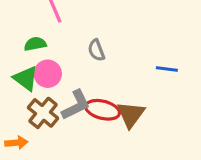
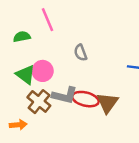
green semicircle: (35, 44) -> (22, 37), moved
gray L-shape: (76, 105) -> (65, 95), turned 40

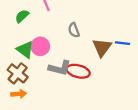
green semicircle: (22, 37) -> (22, 16), turned -32
brown cross: (39, 102) -> (18, 73), moved
brown triangle: (107, 103) -> (102, 47), moved

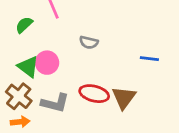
gray semicircle: (74, 30) -> (89, 42), turned -56
brown triangle: (102, 47) -> (124, 98), moved
gray L-shape: (60, 68) -> (55, 103), moved

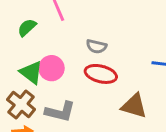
red ellipse: (94, 94) -> (101, 74), moved
brown triangle: (124, 98) -> (134, 106), turned -50

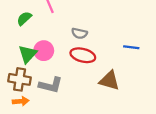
green triangle: (31, 73) -> (28, 54), turned 36
brown cross: (21, 104) -> (20, 79), turned -30

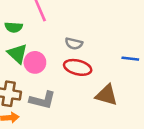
green semicircle: (24, 18) -> (14, 27), turned -133
green triangle: (28, 54) -> (17, 54), moved, turned -30

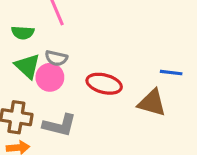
gray semicircle: (74, 44) -> (56, 58), moved
brown triangle: (106, 95) -> (152, 103), moved

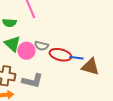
gray semicircle: (56, 58) -> (41, 46), moved
blue line: (171, 73) -> (76, 58), moved

